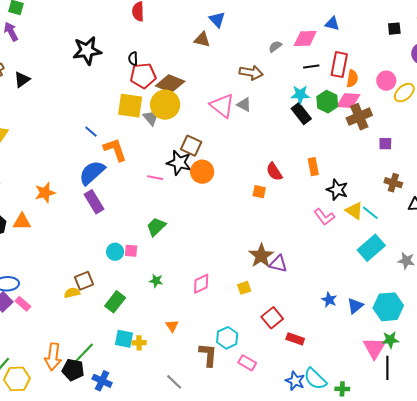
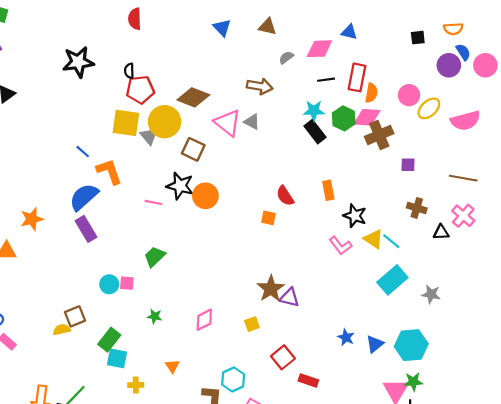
brown triangle: (202, 40) -> (267, 27), moved
brown diamond: (170, 84) -> (193, 97), moved
brown square: (191, 146) -> (193, 149), moved
cyan square: (124, 339) -> (117, 358), moved

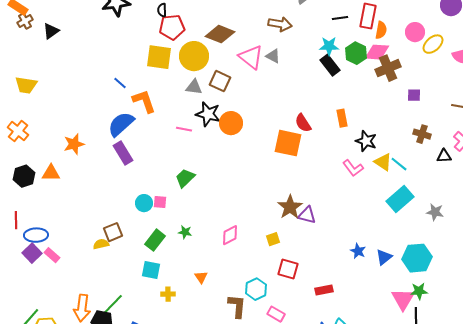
gray triangle: (149, 136) -> (194, 87), moved, turned -42
orange square: (269, 218) -> (288, 143), size x2.0
green rectangle: (109, 340) -> (155, 240), moved
red square: (283, 357) -> (288, 269), moved, turned -35
red rectangle: (308, 381) -> (324, 290), turned -30

